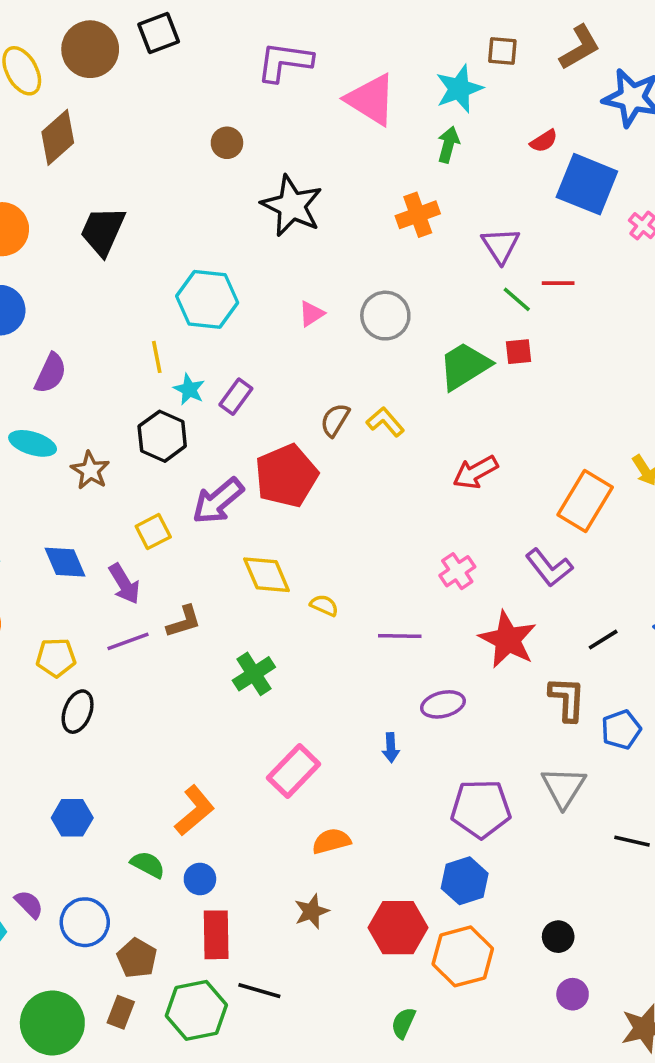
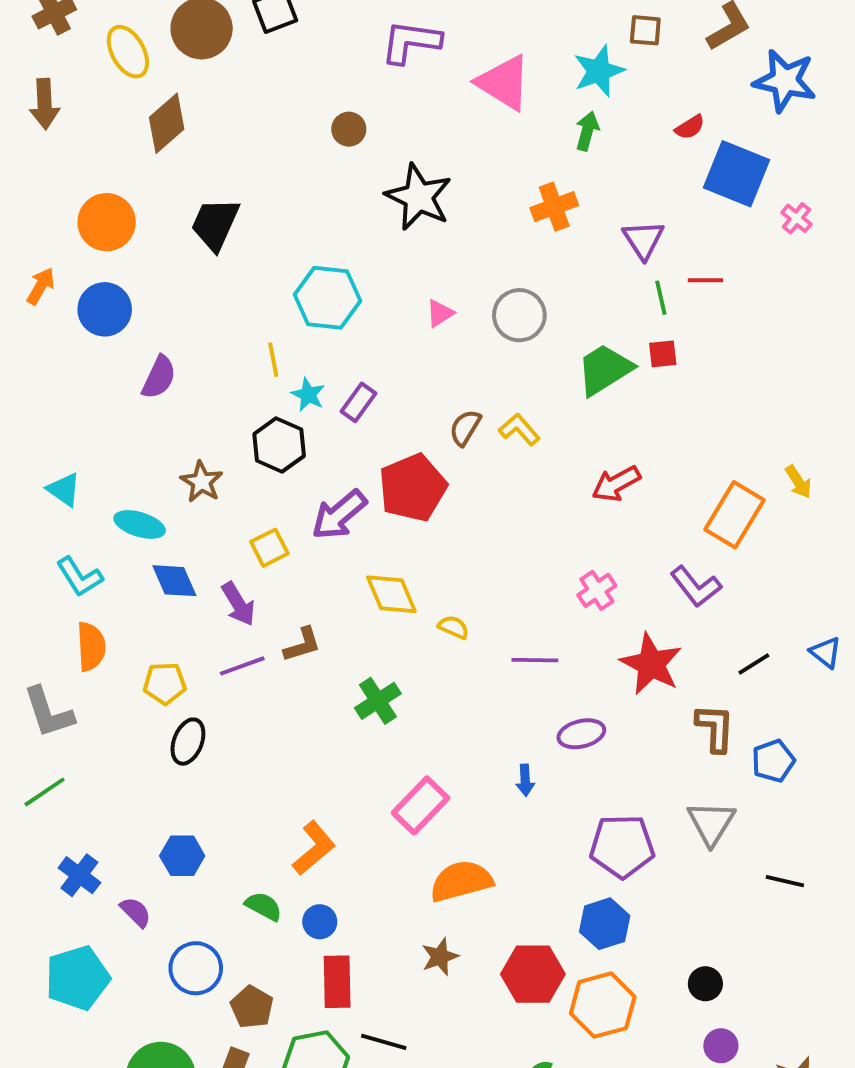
green line: (517, 299) -> (661, 298), turned 36
cyan ellipse: (33, 443) -> (140, 524), moved
orange semicircle: (331, 841) -> (461, 881), size x1.5
purple semicircle: (29, 904) -> (136, 912), moved

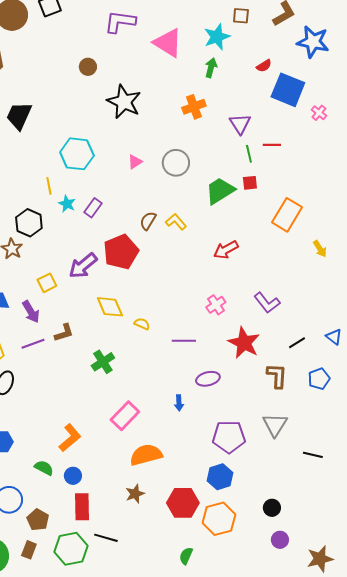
black hexagon: (279, 445) -> (29, 223), moved
orange rectangle: (734, 515) -> (287, 215), moved
blue pentagon: (773, 761) -> (319, 379), moved

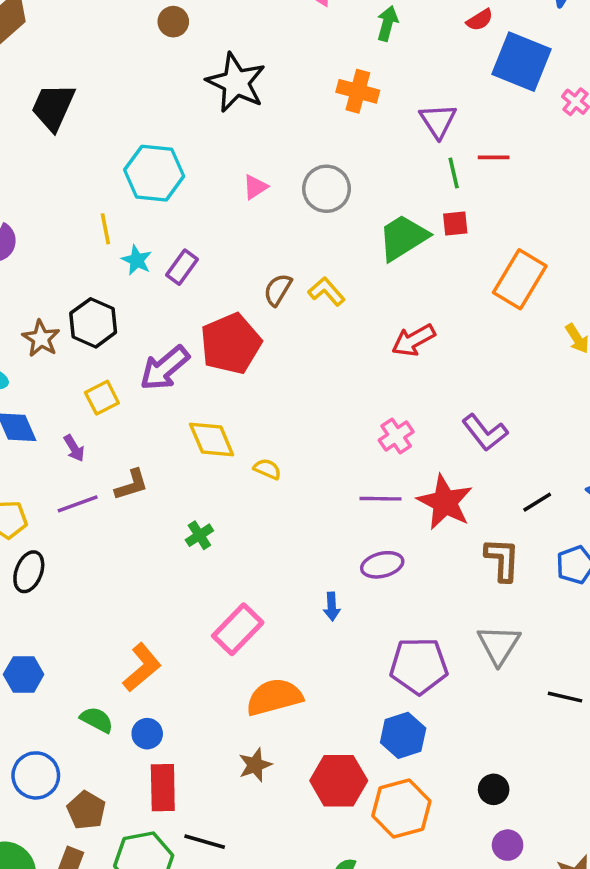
orange cross: (194, 107) -> (358, 91), turned 35
black hexagon: (29, 223) -> (93, 323), moved
purple arrow: (31, 312) -> (74, 448), size x0.7
purple line: (184, 341) -> (380, 499), moved
green cross: (103, 362) -> (199, 535), size x0.7

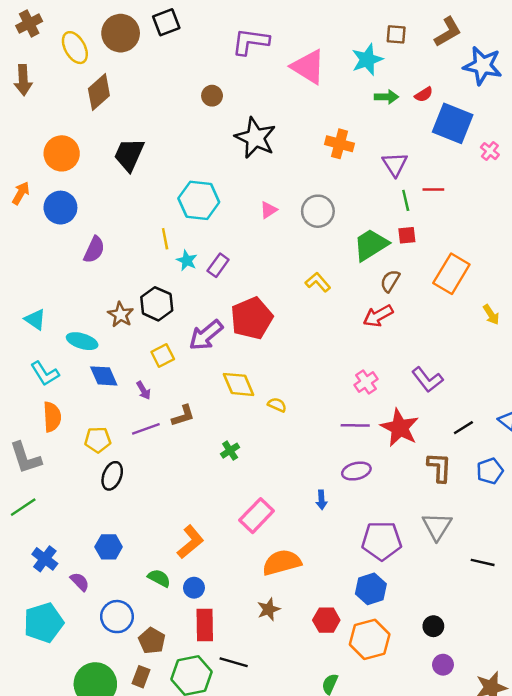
green arrow: (387, 23) -> (386, 97), moved, turned 75
brown semicircle: (278, 290) -> (390, 281), moved
red hexagon: (339, 781) -> (326, 620), size x0.7

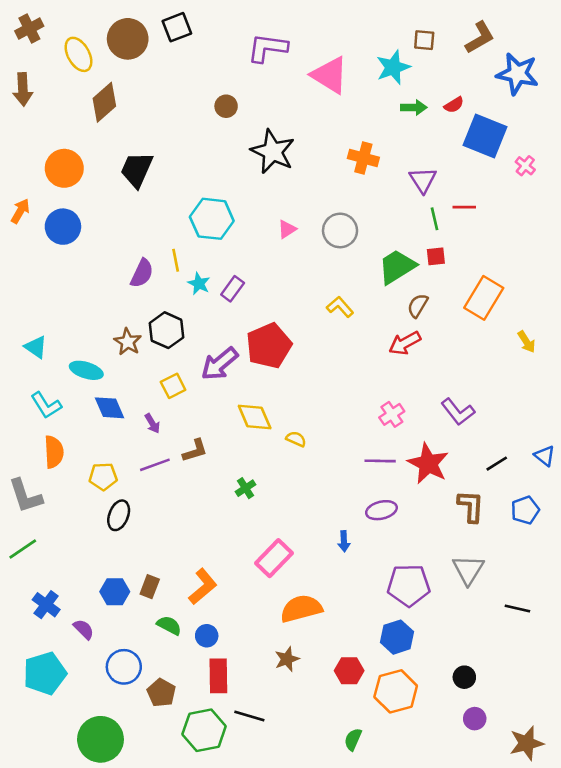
purple semicircle: (94, 250) -> (142, 273), moved
brown rectangle: (141, 677) -> (150, 587), moved

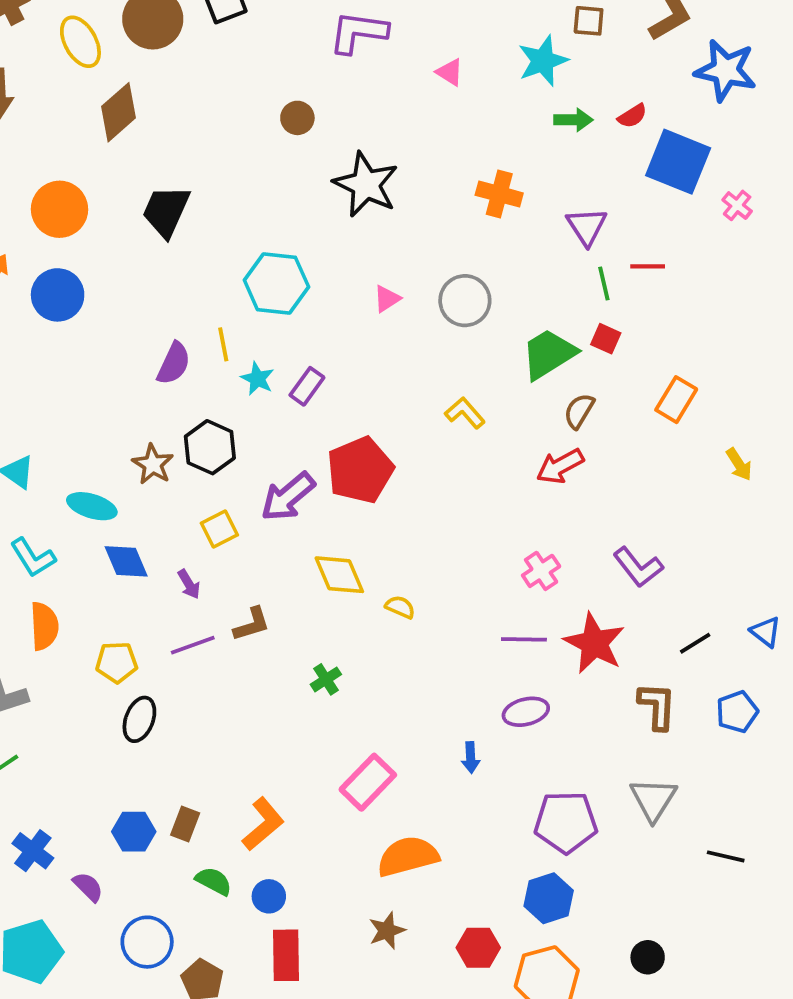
pink triangle: (330, 75) -> (450, 72), size x0.5
red square: (436, 256) -> (606, 339), turned 30
orange rectangle: (484, 298) -> (676, 400), size x0.7

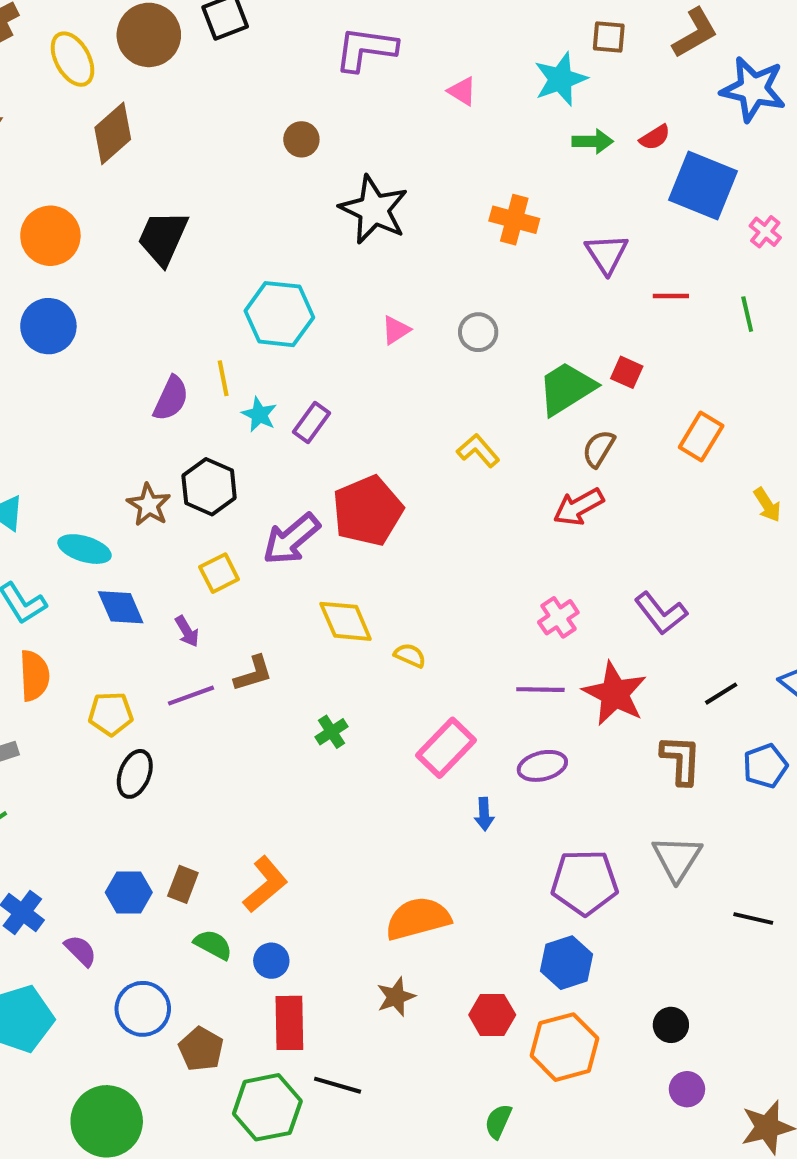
green line: (604, 283) -> (747, 314), moved
gray circle: (465, 301) -> (478, 332), size x0.7
pink rectangle: (368, 782) -> (446, 748), moved

